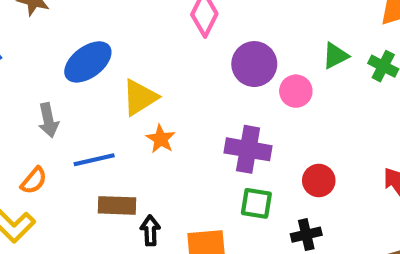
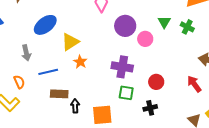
green triangle: (335, 56) -> (164, 22), turned -32
orange semicircle: (34, 181) -> (19, 82), turned -64

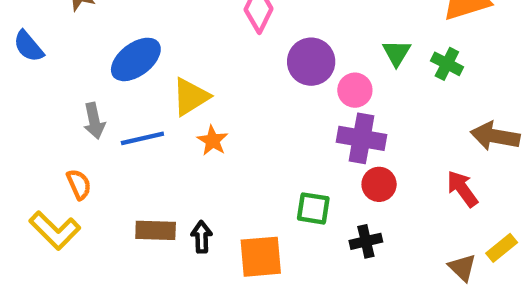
purple cross: (122, 67) -> (361, 138), moved
blue line: (48, 72) -> (142, 138), moved
brown rectangle: (59, 94) -> (156, 230), moved

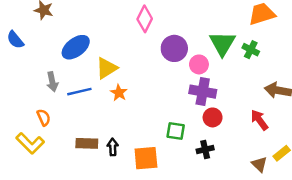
green triangle: (397, 53) -> (222, 43), size x1.6

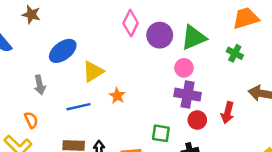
green triangle: (222, 43) -> (194, 38), moved, turned 36
purple circle: (174, 48) -> (160, 35), moved
blue line: (79, 92) -> (78, 107), moved
orange star: (119, 93) -> (117, 96), moved
red arrow: (259, 120) -> (228, 113), moved, turned -130

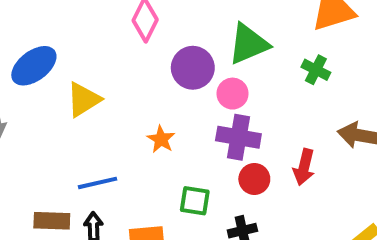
purple circle: (160, 35) -> (193, 68), moved
orange star: (117, 96) -> (161, 139), moved
blue line: (78, 107) -> (97, 183), moved

